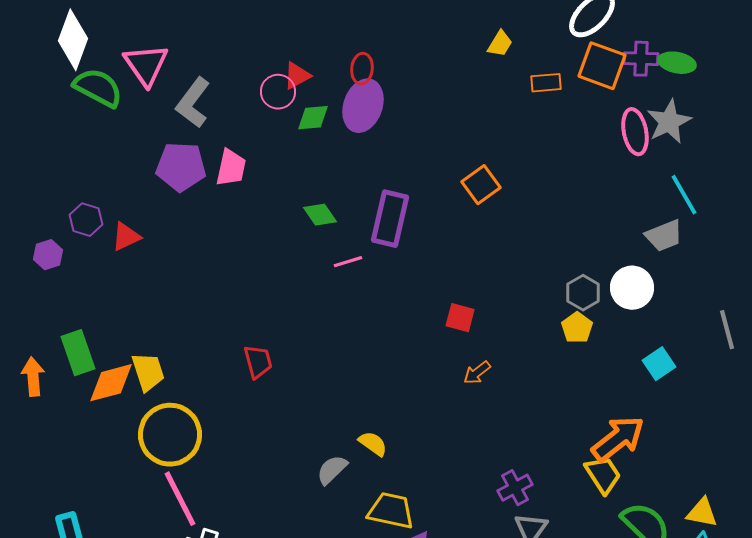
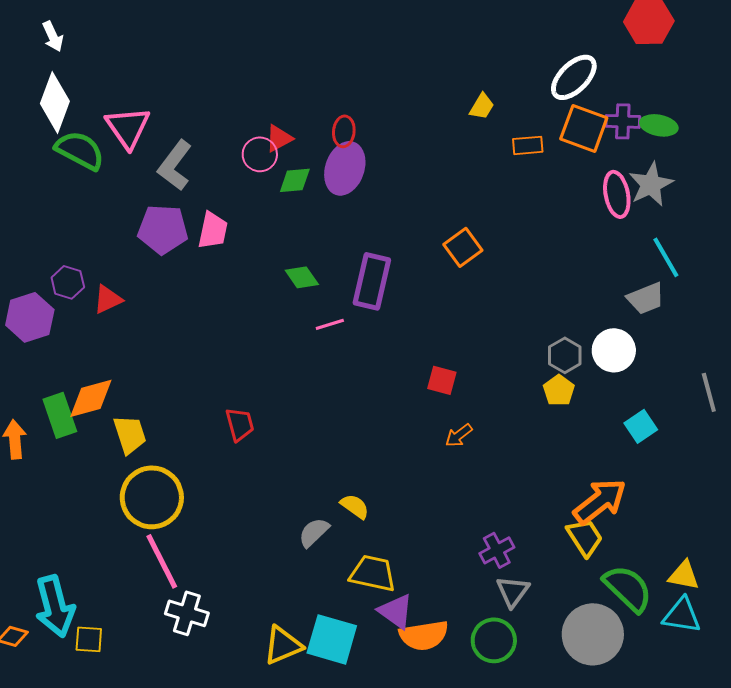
purple hexagon: (48, 255) -> (30, 317), size x1.6
orange diamond: (111, 383) -> (91, 398), moved

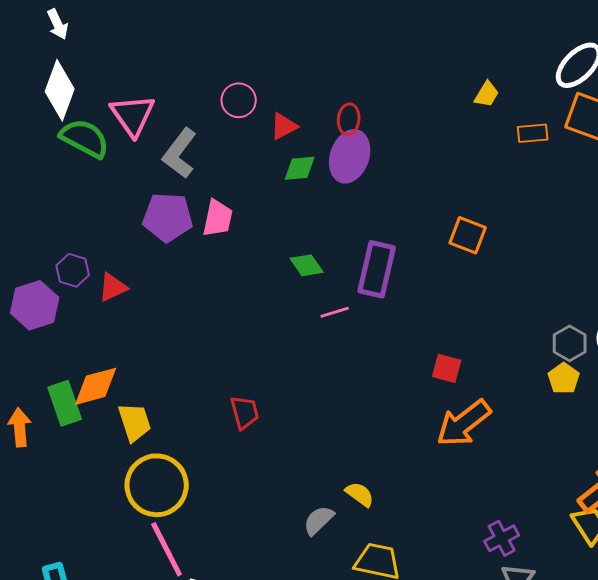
pink circle: (260, 154) -> (239, 100), moved
orange square: (463, 247) -> (468, 235), turned -33
orange arrow: (459, 435) -> (464, 423), size x2.0

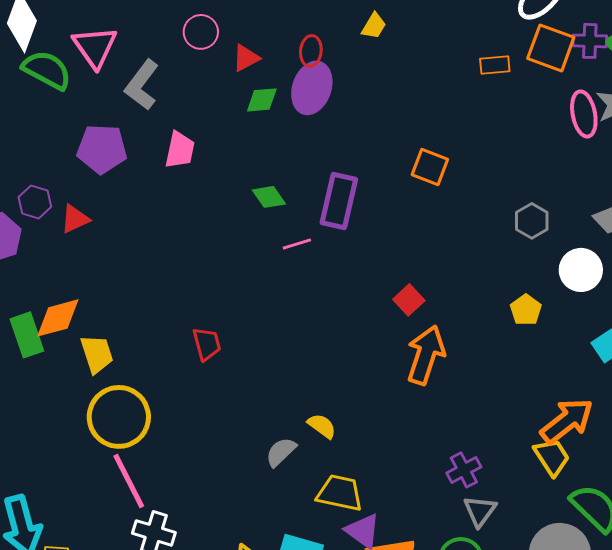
yellow trapezoid: (487, 94) -> (374, 26), moved
purple pentagon: (168, 217) -> (102, 149), moved
gray hexagon: (570, 343) -> (532, 221), moved
red square: (447, 368) -> (409, 300), turned 32
orange arrow: (464, 423) -> (426, 355), turned 146

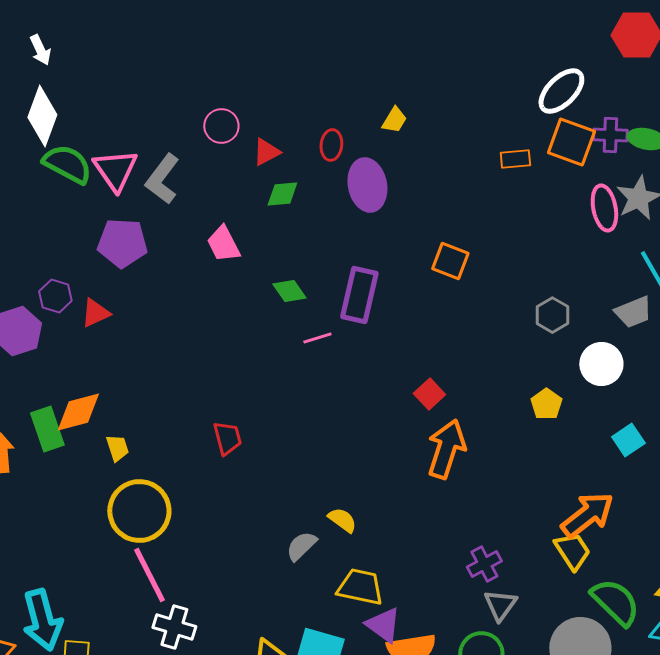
pink triangle: (95, 47) -> (115, 170), moved
purple ellipse: (312, 88) -> (367, 185), moved, turned -30
pink trapezoid: (180, 150) -> (223, 244), moved, turned 141
yellow trapezoid: (97, 354) -> (117, 448), size x0.7

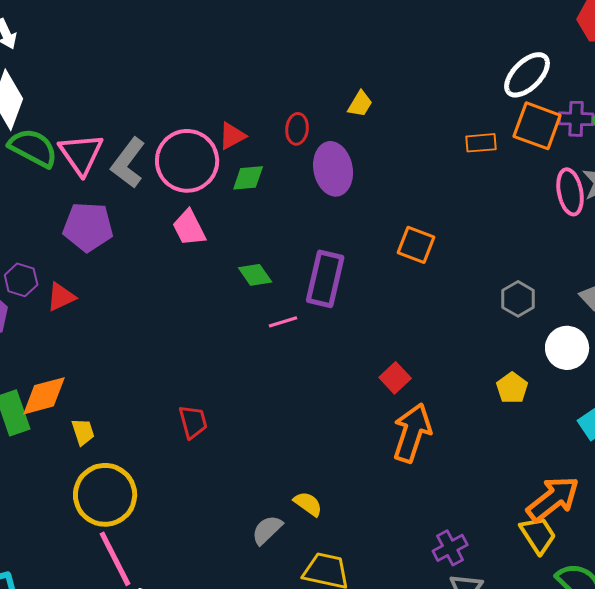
pink circle: (221, 126) -> (187, 161), moved, size x1.8

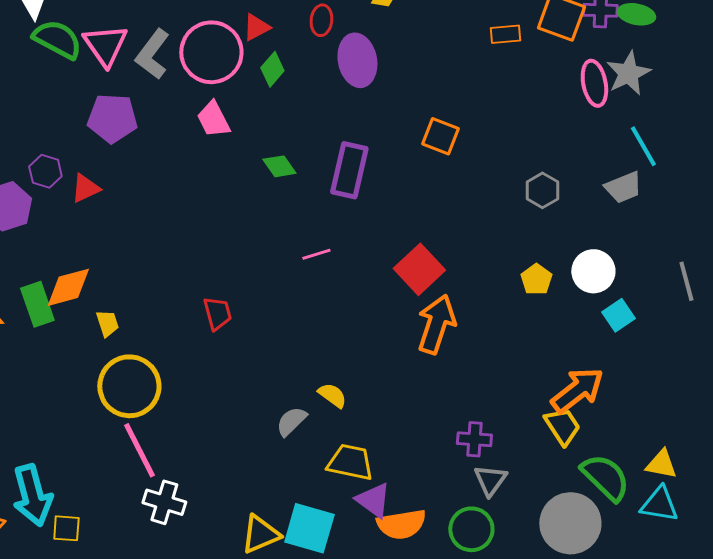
green diamond: (248, 178) -> (272, 69), turned -44
pink line: (283, 322) -> (316, 254), moved
white circle: (567, 348) -> (593, 271), moved
red square: (395, 378) -> (419, 269), size x1.6
purple cross: (450, 548) -> (474, 439), turned 32

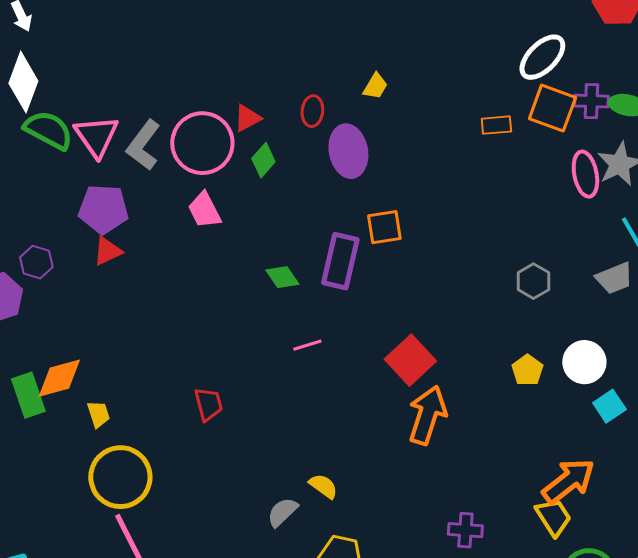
orange square: (440, 136) -> (384, 227), moved, turned -30
green diamond: (279, 166) -> (282, 277), moved
red triangle: (85, 188) -> (107, 251), moved

